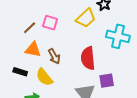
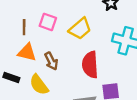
yellow trapezoid: (86, 18) -> (80, 29), moved
brown line: (30, 28) -> (24, 27), turned -48

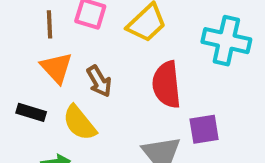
orange triangle: (27, 52) -> (56, 68), turned 36

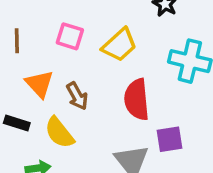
brown line: (49, 24) -> (17, 41), moved

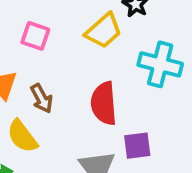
yellow trapezoid: (119, 45) -> (104, 31), moved

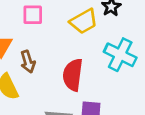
pink square: (35, 36) -> (33, 15), turned -30

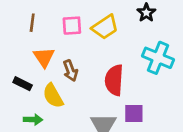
yellow trapezoid: (84, 21) -> (105, 27), moved

